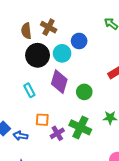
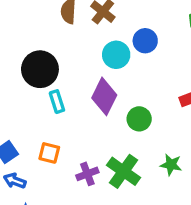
black circle: (38, 55) -> (40, 69), moved
orange square: (42, 120) -> (49, 153), moved
blue arrow: (20, 136) -> (15, 181), moved

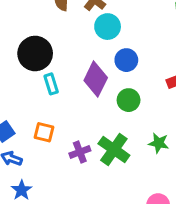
blue circle: (145, 41) -> (126, 60), moved
cyan circle: (116, 55) -> (108, 27), moved

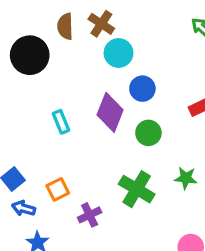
black circle: (35, 53) -> (30, 55), moved
orange square: (44, 132) -> (58, 189), moved, turned -36
purple cross: (80, 152) -> (90, 215), moved

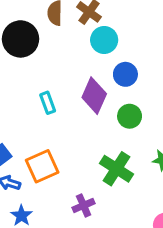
orange square: (58, 189) -> (42, 166), size x1.5
purple cross: (90, 215) -> (84, 205), moved

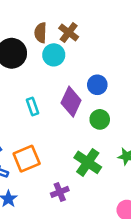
cyan circle: (104, 40) -> (54, 55), moved

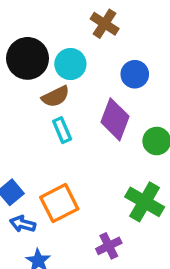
brown semicircle: (41, 33) -> (56, 97), moved, turned -114
cyan circle: (54, 55) -> (70, 64), moved
blue circle: (97, 85) -> (135, 74), moved

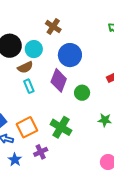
blue circle: (135, 74) -> (70, 55), size x1.5
green cross: (145, 202) -> (61, 127), moved
purple cross: (109, 246) -> (41, 152), moved

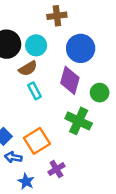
brown cross: (53, 26) -> (57, 16), turned -35
green cross: (61, 127) -> (79, 121), moved

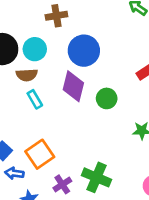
brown semicircle: (28, 68) -> (27, 75), turned 30
green cross: (79, 121) -> (97, 177), moved

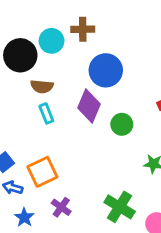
cyan circle: (35, 49) -> (52, 41), moved
green cross: (97, 177) -> (120, 207), moved
purple cross: (62, 184) -> (61, 207), turned -30

